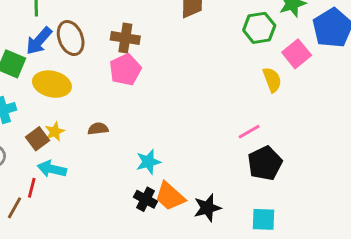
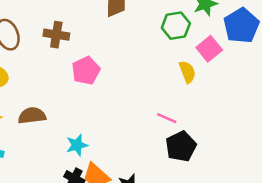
pink pentagon: (125, 70) -> (86, 71), moved
brown semicircle: (98, 129) -> (32, 116), size x1.5
pink line: (249, 132) -> (167, 118), turned 54

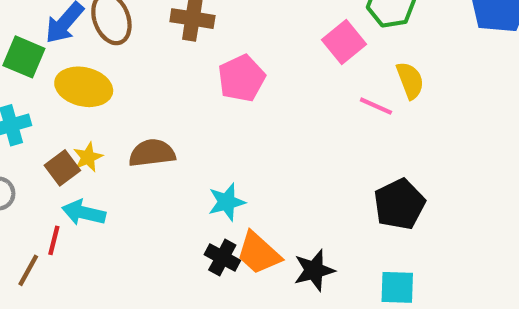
pink square: (209, 49) -> (344, 42), moved
pink line: (167, 118) -> (376, 106), moved

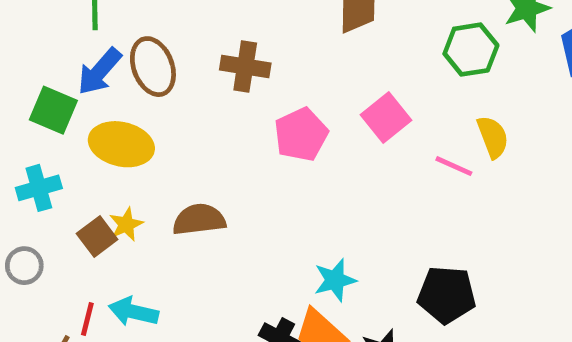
pink square: (344, 42) -> (386, 118), moved
cyan star: (227, 202) -> (335, 280), moved
black pentagon: (399, 204) -> (447, 295), moved, turned 30
cyan arrow: (84, 213) -> (134, 312), moved

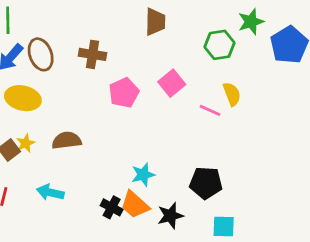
cyan arrow: (134, 312) -> (50, 192), moved

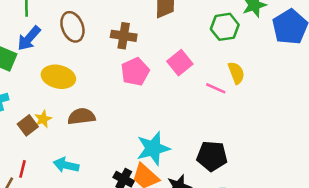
brown ellipse: (41, 54) -> (72, 27), moved
brown cross: (93, 54) -> (124, 36), moved
yellow ellipse: (23, 98) -> (58, 77), moved
cyan star: (143, 175) -> (153, 148), size x1.5

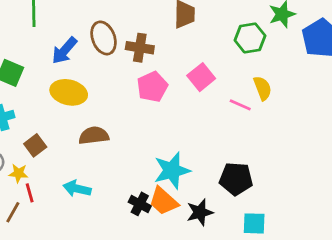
brown ellipse: (72, 27) -> (104, 38), moved
blue arrow: (29, 38) -> (64, 51), moved
yellow star: (43, 119) -> (18, 173), moved, turned 30
red line: (23, 169) -> (30, 193), turned -30

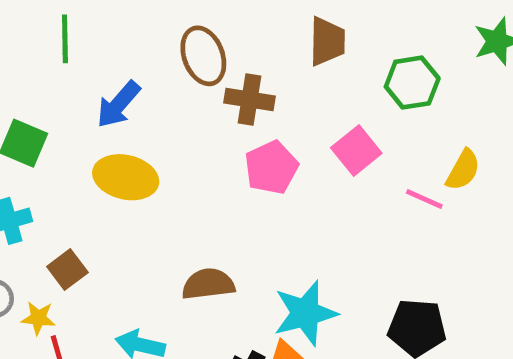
brown ellipse: (104, 38) -> (203, 56), moved
green hexagon: (250, 38) -> (412, 83), moved
yellow semicircle: (263, 88) -> (463, 170), turned 50
brown semicircle: (94, 136) -> (208, 284), moved

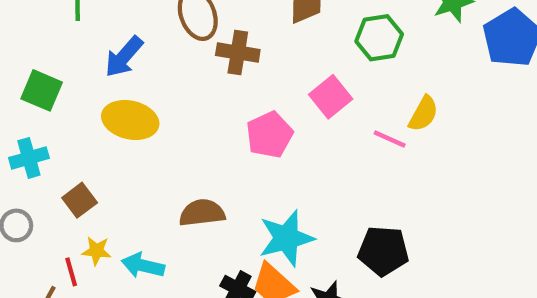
pink pentagon: (271, 168) -> (269, 135), moved
yellow star: (38, 318) -> (96, 251), moved

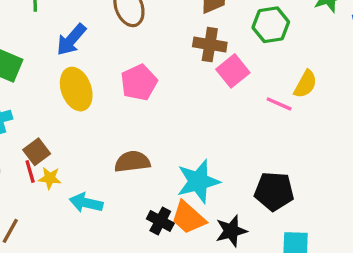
brown cross: (238, 52) -> (210, 45), moved
yellow ellipse: (130, 120) -> (76, 89), turned 57
pink pentagon: (269, 135) -> (139, 82), moved
yellow star: (96, 251) -> (50, 178), moved
red line: (71, 272) -> (30, 172), moved

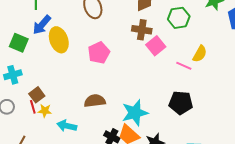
blue arrow: (71, 40) -> (42, 25), moved
yellow ellipse: (76, 89) -> (59, 40), moved
black pentagon: (274, 191) -> (181, 103), moved

